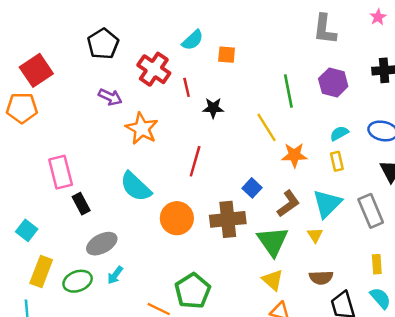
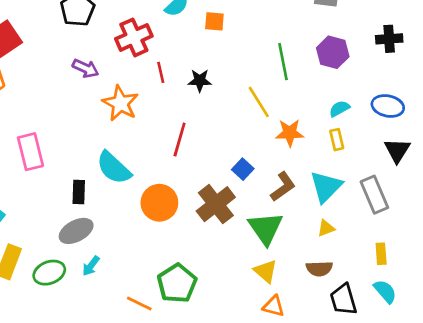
red cross: (154, 69) -> (134, 37), turned 32
red line: (187, 87) -> (161, 72), moved
black rectangle: (81, 204) -> (79, 192), moved, turned 30
brown cross: (228, 219) -> (216, 204), turned -32
yellow triangle: (315, 235) -> (326, 228), moved, turned 42

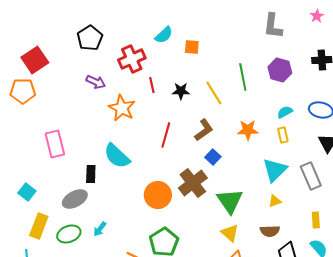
yellow line: (259, 102) -> (214, 93), moved
brown L-shape: (283, 187) -> (204, 130), moved
orange circle: (159, 203) -> (158, 195), moved
gray ellipse: (76, 231) -> (75, 199), moved

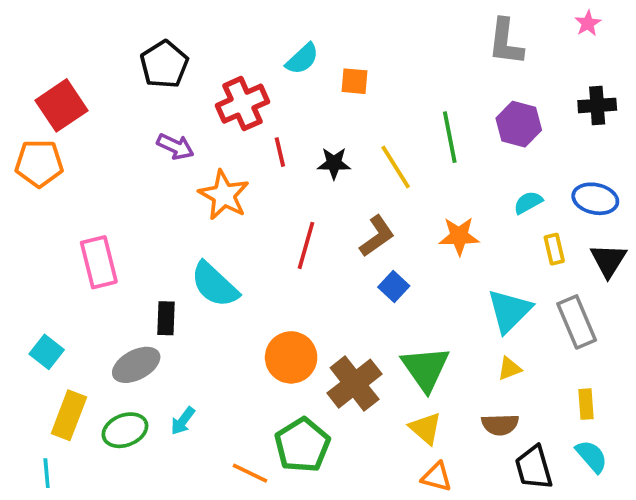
yellow rectangle: (283, 135) -> (554, 249), moved
brown cross: (193, 183) -> (355, 384), moved

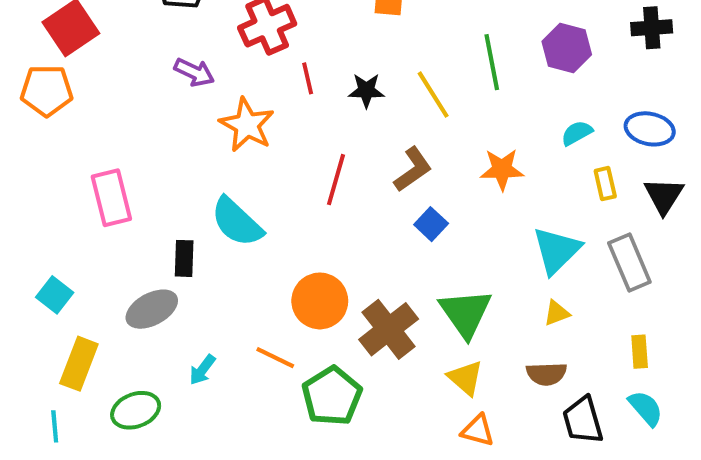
green ellipse: (125, 430) -> (136, 410), moved
orange line: (250, 473) -> (275, 358), moved

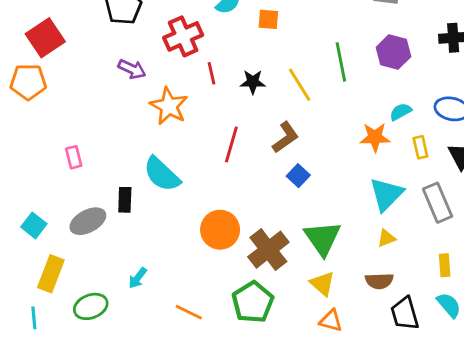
orange star: (502, 169) -> (375, 137), moved
pink rectangle: (111, 198) -> (74, 157), size x0.6
gray ellipse: (152, 309) -> (88, 221), moved
orange line: (275, 358) -> (189, 312), moved
green pentagon: (332, 396) -> (253, 302), moved

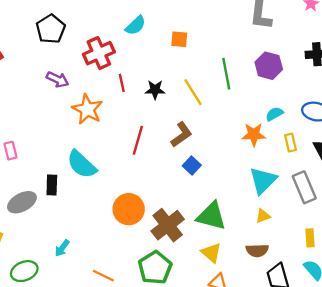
orange square: (268, 19) -> (179, 39), moved
green triangle: (322, 238) -> (211, 216), turned -40

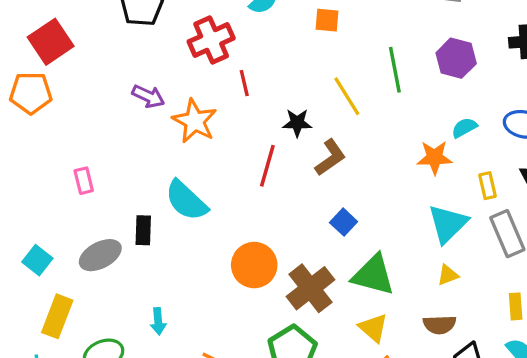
purple arrow: (58, 79) -> (148, 96), moved
black star: (155, 90) -> (297, 123), moved
yellow rectangle: (290, 143) -> (487, 186), moved
blue square: (192, 166) -> (344, 222), moved
cyan arrow: (62, 248) -> (158, 321), turned -42

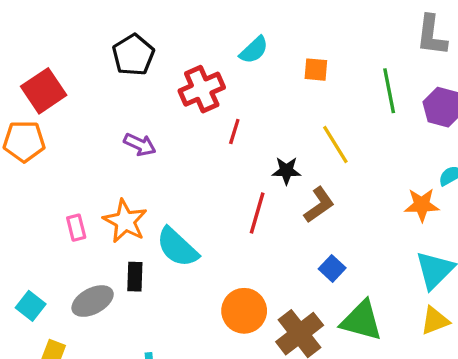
green line: (395, 70) -> (389, 91), moved
red line: (244, 83) -> (234, 131), turned 30
orange star: (195, 121) -> (125, 221), moved
yellow triangle: (448, 275) -> (435, 321), size x1.4

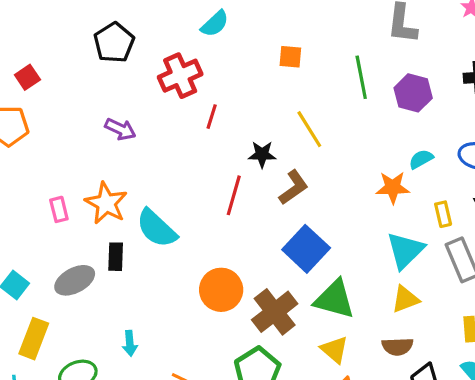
cyan semicircle: (254, 50) -> (215, 24), moved
red square: (44, 91) -> (27, 77), size x0.6
blue square: (332, 268) -> (306, 249), size x1.8

